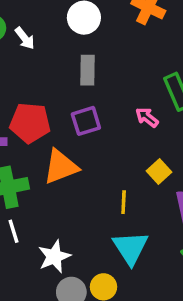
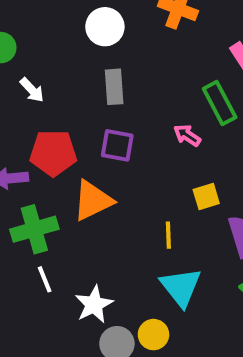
white arrow: (25, 38) -> (32, 90), moved
purple square: (86, 121) -> (117, 145), turned 32
yellow square: (159, 171) -> (206, 196), turned 30

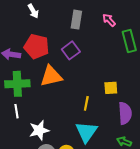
pink arrow: (187, 135) -> (109, 20), moved
purple square: (117, 145) -> (71, 50), turned 30

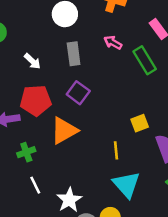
white arrow: (33, 11) -> (32, 61), moved
green cross: (17, 84) -> (26, 152), size x0.6

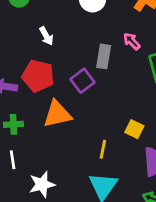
gray rectangle: (74, 54) -> (104, 56), moved
yellow square: (140, 123) -> (134, 129), turned 30

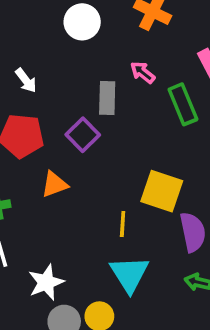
orange triangle: (57, 114) -> (54, 184), size x0.7
yellow square: (134, 129) -> (162, 191), size x1.6

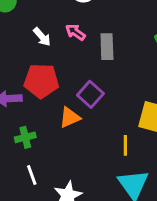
pink arrow: (143, 72) -> (75, 32), moved
purple square: (83, 135) -> (90, 94), moved

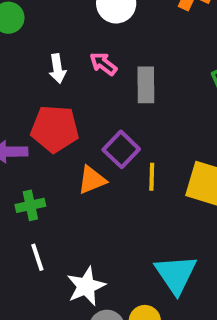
white arrow: (42, 37) -> (57, 69), turned 30
yellow line: (125, 145) -> (152, 177), moved

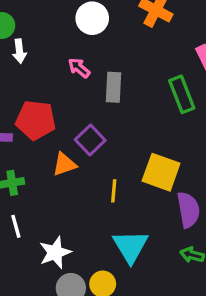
white arrow: (57, 69) -> (19, 51), moved
yellow line: (152, 177) -> (114, 191), moved

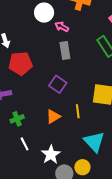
pink arrow: (79, 68) -> (62, 27), moved
red pentagon: (36, 120) -> (21, 63), moved
orange triangle: (64, 164) -> (53, 117), moved

